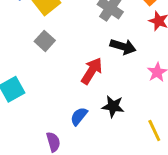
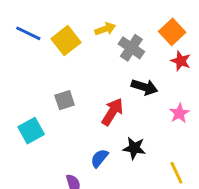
gray square: (45, 41) -> (65, 100), moved, turned 30

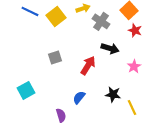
cyan square: (31, 131) -> (26, 90), moved
black star: (134, 148) -> (113, 94), moved

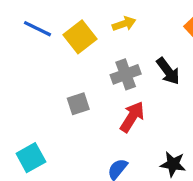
gray cross: (101, 21) -> (126, 74), moved, turned 36
black arrow: (110, 48) -> (168, 71), moved, turned 36

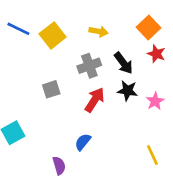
yellow arrow: (124, 24) -> (99, 31), moved, turned 30
black star: (173, 164) -> (127, 91), moved

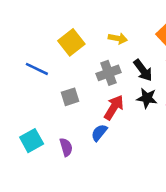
blue line: (18, 29) -> (37, 69), moved
blue semicircle: (83, 142) -> (99, 133), moved
purple semicircle: (59, 166) -> (66, 147), moved

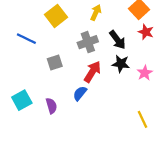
yellow arrow: (118, 38) -> (96, 13), turned -77

